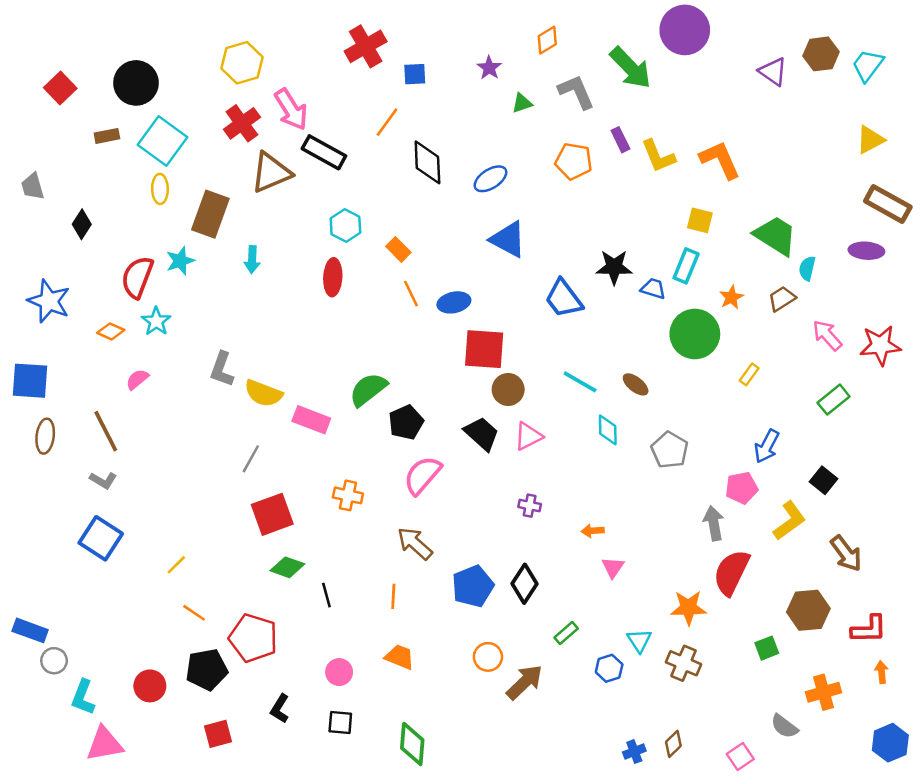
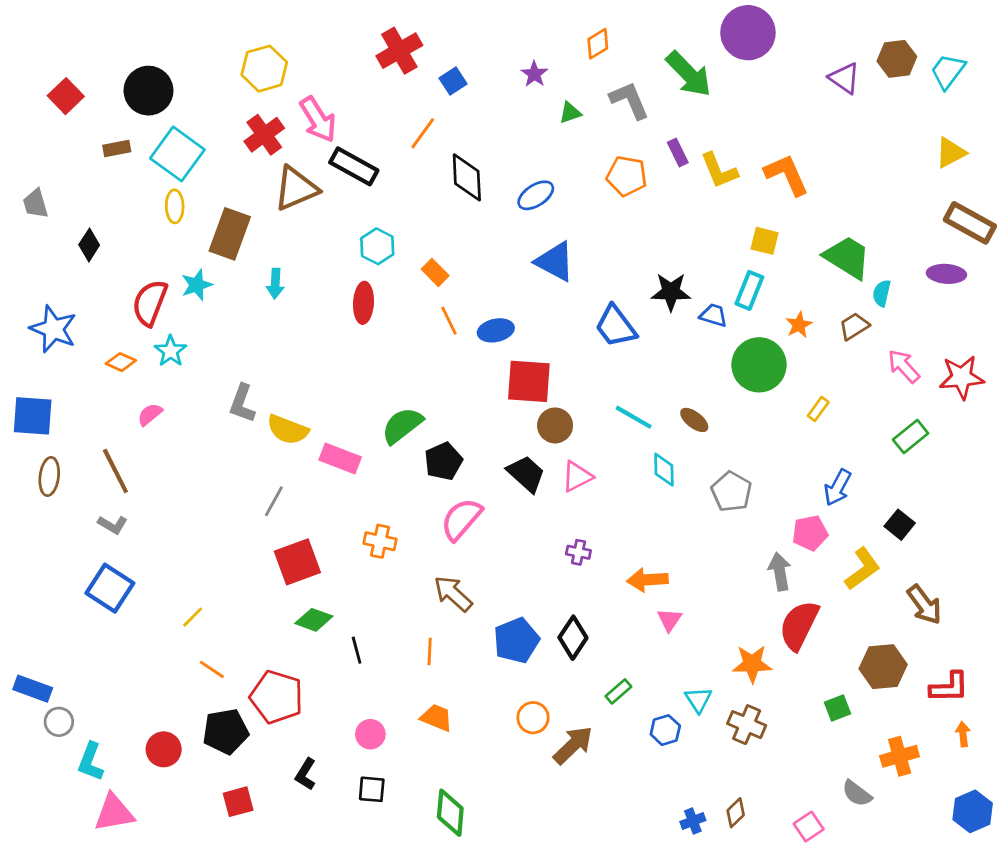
blue square: (415, 74) -> (453, 81), turned -30
orange arrow: (593, 531) -> (647, 580), size x1.6

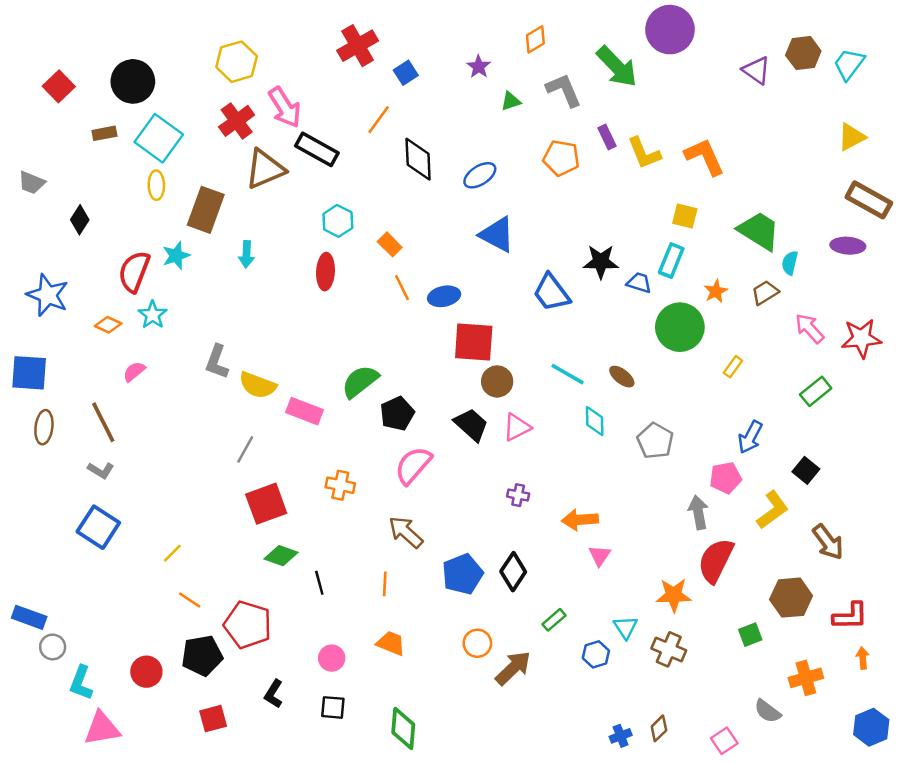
gray trapezoid: (35, 204) -> (32, 183), turned -52

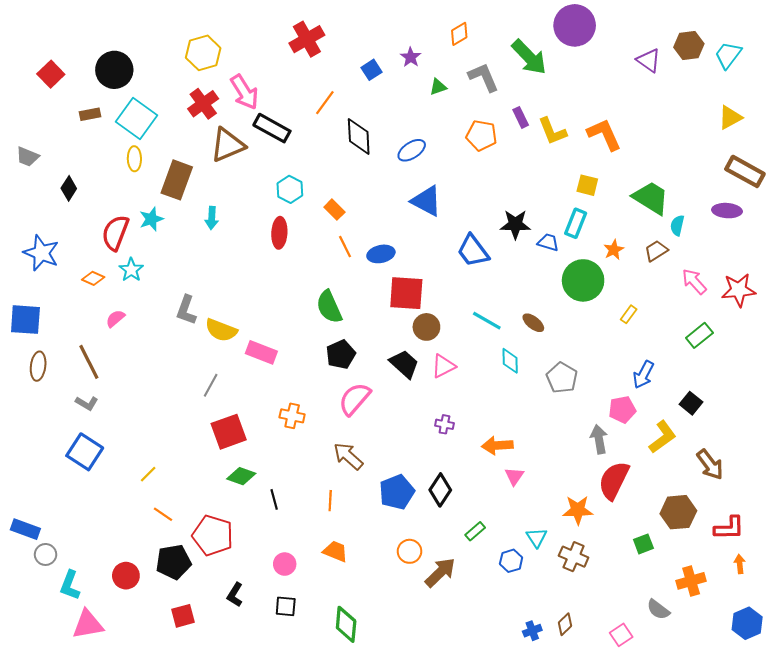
blue square: (406, 73) -> (371, 70), moved
green semicircle: (360, 381) -> (329, 307), moved, turned -76

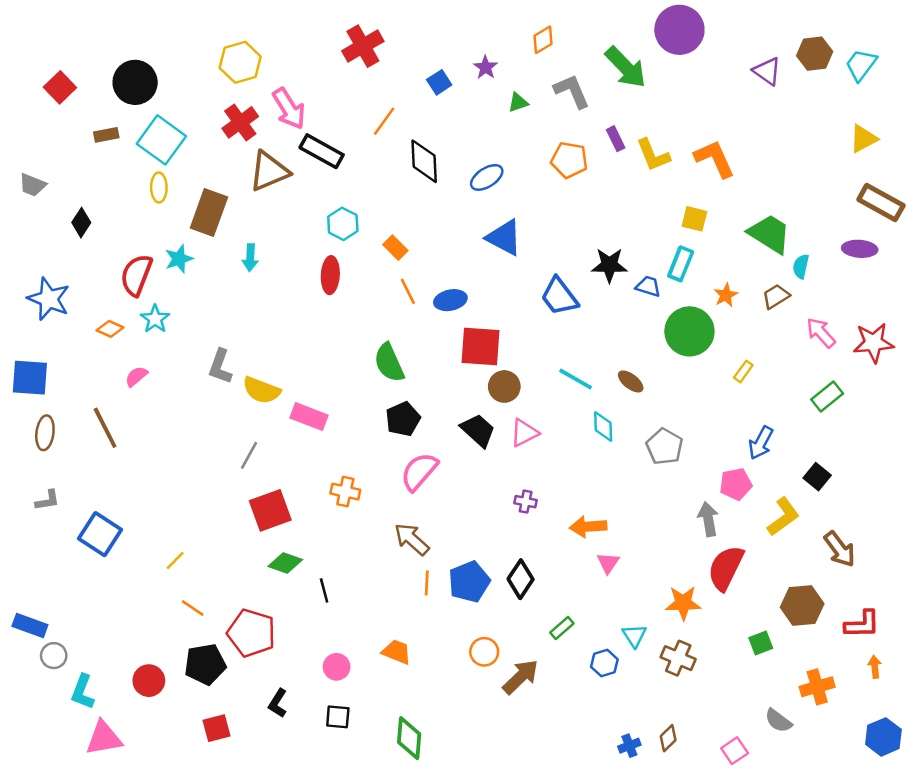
gray L-shape: (87, 403) -> (47, 500), moved, turned -40
orange line: (330, 501) -> (427, 583), moved

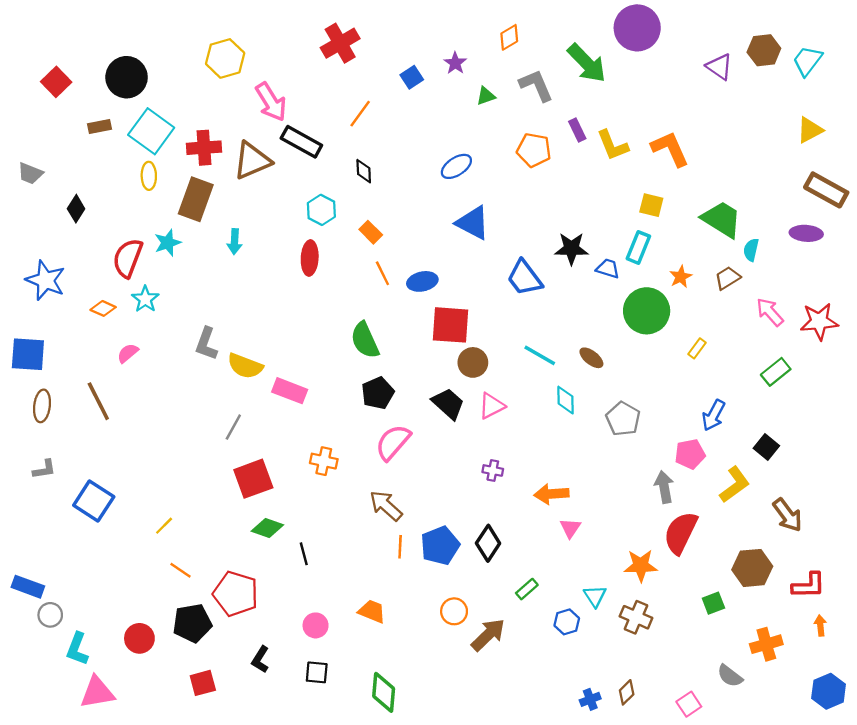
red cross: (240, 122) -> (204, 148), moved, turned 32
black diamond: (424, 161) -> (364, 171), moved, size x0.6

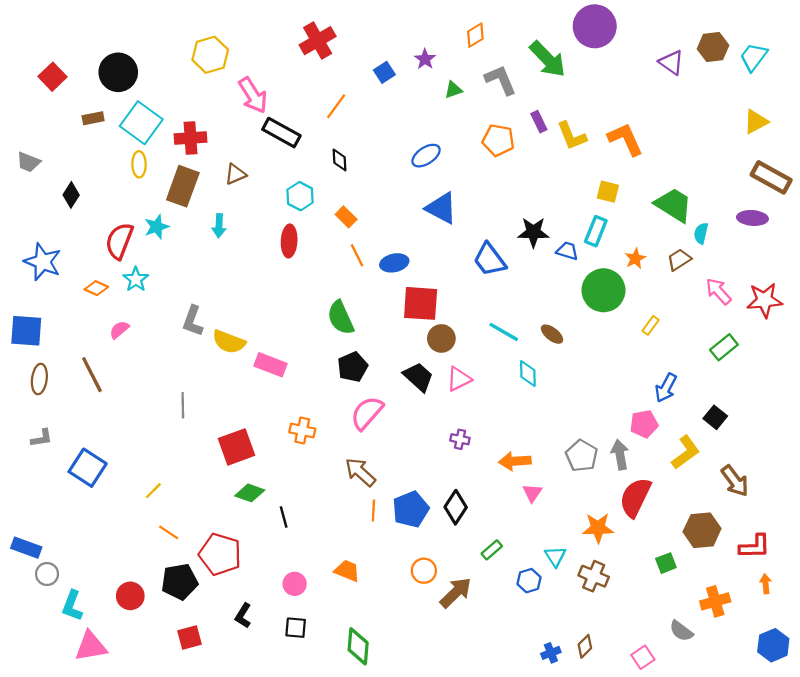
brown triangle: (252, 161) -> (235, 174), moved, size x0.6
gray pentagon: (623, 419) -> (582, 456), moved
gray line: (233, 427) -> (183, 405), moved, turned -30

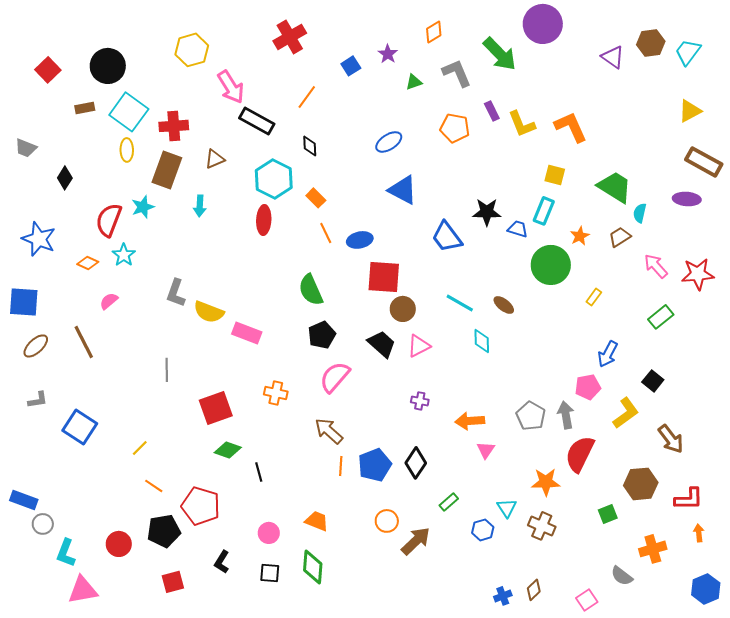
cyan hexagon: (300, 196) -> (274, 179), size x1.5
brown ellipse: (39, 379) -> (36, 346), turned 40
green diamond: (358, 646) -> (313, 567), moved

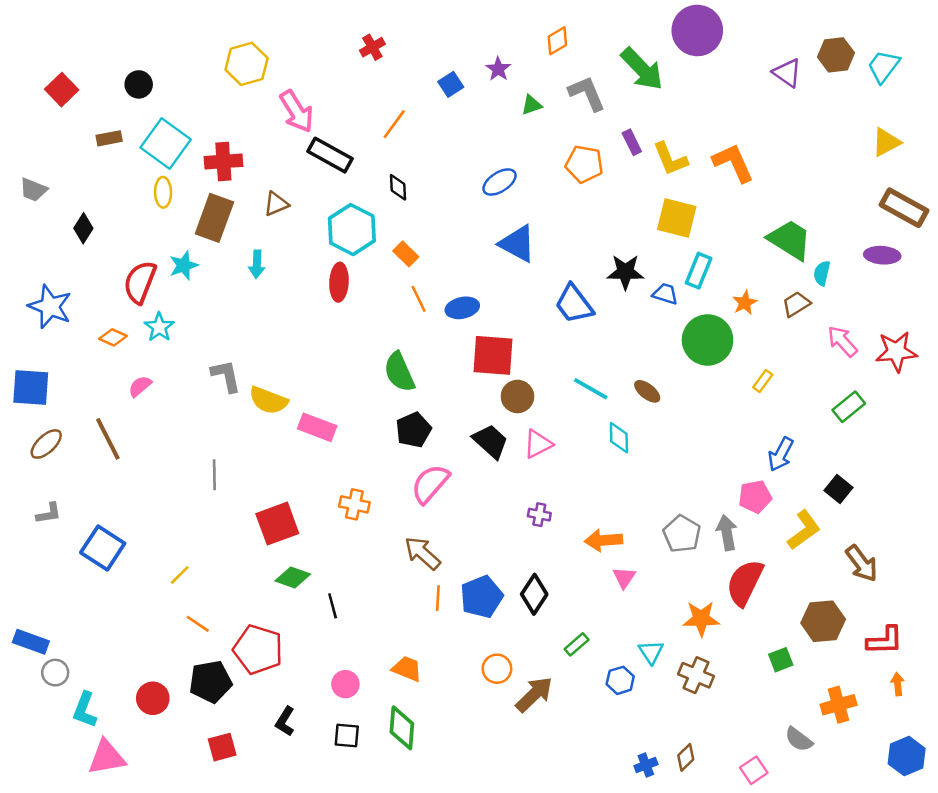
red cross: (290, 37) -> (372, 47), size x0.6
black circle: (108, 66) -> (139, 84), size x0.6
yellow square: (555, 175) -> (677, 218), moved, size x1.5
gray L-shape: (176, 293) -> (226, 376), turned 148

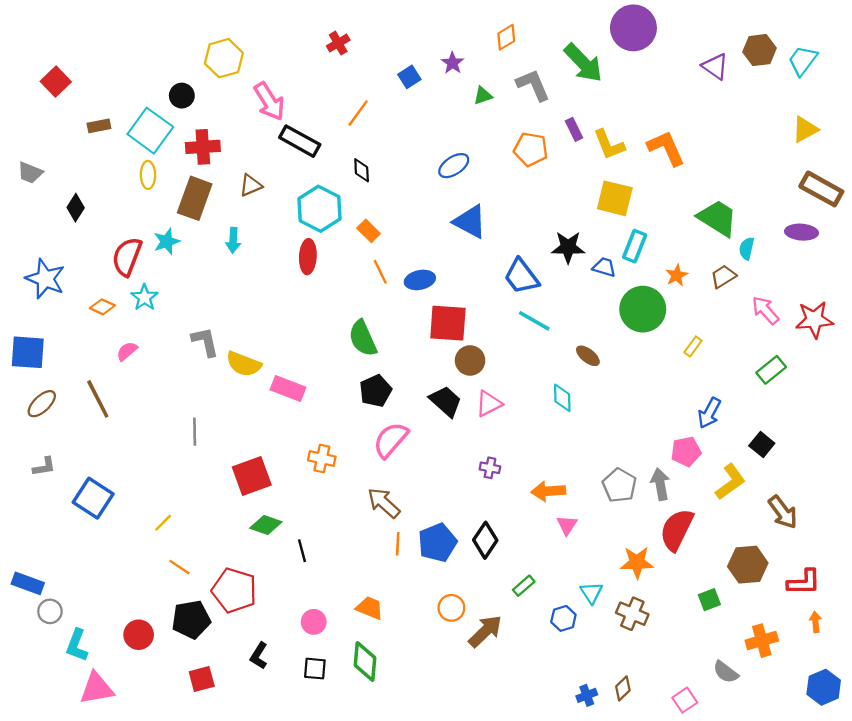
black circle: (139, 84) -> (182, 96), moved
cyan line: (591, 389) -> (534, 321), moved

